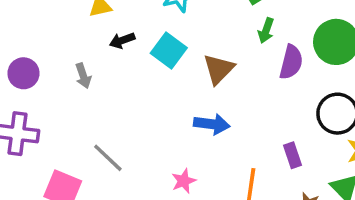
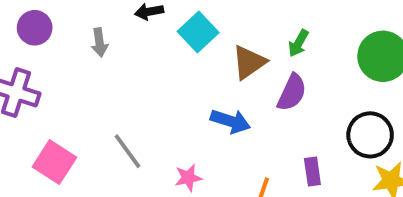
green arrow: (266, 30) -> (298, 43), moved
purple semicircle: (291, 62) -> (292, 92), moved
gray line: (108, 158) -> (127, 151), moved

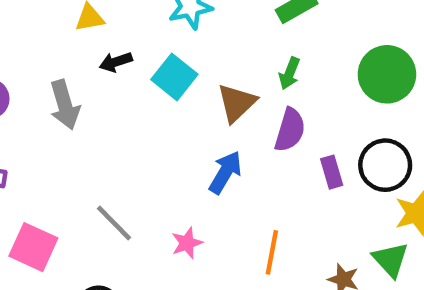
gray arrow: (99, 42) -> (65, 105), size x1.5
blue arrow: (230, 121) -> (225, 172), turned -69
purple rectangle: (312, 172) -> (332, 172), moved

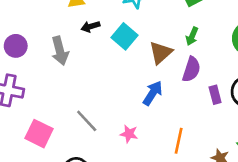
pink star: (187, 243) -> (129, 134), turned 30

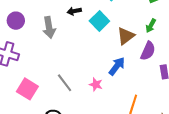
pink star: (129, 134) -> (96, 84), moved

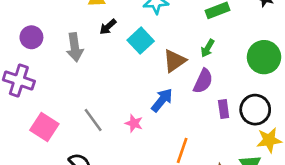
black arrow: (74, 11) -> (108, 27), turned -32

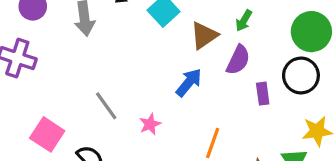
black circle: (255, 110) -> (301, 76), moved
pink star: (134, 123) -> (150, 124), moved, turned 30
pink square: (44, 127) -> (47, 134), moved

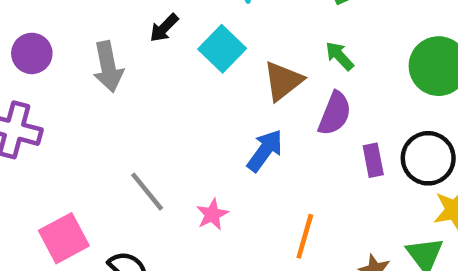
green arrow: (244, 21) -> (339, 56), turned 110
black circle: (301, 76) -> (428, 158), moved
pink square: (47, 134) -> (64, 238), turned 32

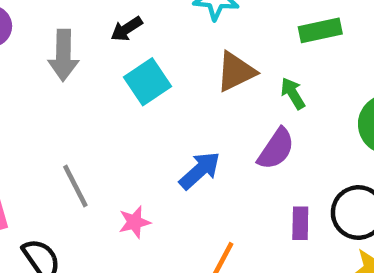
cyan square: (222, 49) -> (148, 82), moved
brown triangle: (283, 81) -> (236, 72), moved
purple rectangle: (373, 160) -> (300, 223), moved

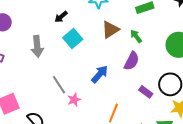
gray arrow: (63, 55) -> (37, 46), moved
gray line: (75, 186) -> (59, 85), moved
purple rectangle: (300, 223) -> (146, 92), turned -48

